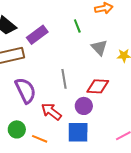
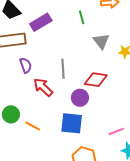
purple semicircle: (25, 90) -> (26, 65), moved, size x0.6
red arrow: (51, 111) -> (43, 87), moved

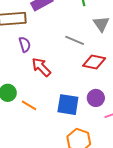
gray line: (63, 69) -> (75, 40), moved, turned -66
purple circle: (80, 98) -> (96, 98), moved

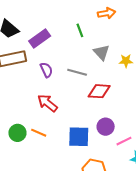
purple semicircle: (25, 44) -> (46, 70), moved
orange line: (29, 105) -> (39, 133), moved

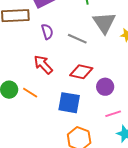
gray triangle: (101, 52) -> (104, 23), size x1.4
red diamond: (99, 91) -> (81, 72), moved
purple circle: (106, 127) -> (105, 87), moved

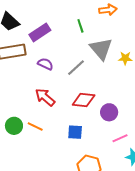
purple semicircle: (47, 32) -> (45, 64), turned -42
gray line: (77, 39) -> (76, 68), turned -60
blue square: (69, 103) -> (75, 132), size x0.7

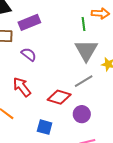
green line: (80, 26) -> (83, 24), moved
gray line: (76, 68) -> (84, 81), moved

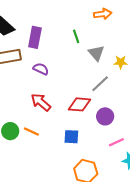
purple rectangle: (29, 22) -> (35, 37), turned -45
green line: (83, 24) -> (76, 36), moved
gray triangle: (86, 50) -> (96, 53), size x0.7

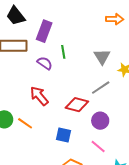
green line: (76, 36) -> (63, 52), moved
pink line: (116, 142) -> (98, 147), moved, turned 56

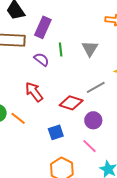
gray triangle: (102, 57) -> (90, 49), moved
blue square: (64, 135) -> (56, 132), turned -35

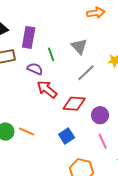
gray line: (96, 87) -> (86, 73), moved
red arrow: (34, 92) -> (47, 89), moved
pink line: (90, 146) -> (103, 141), turned 35

